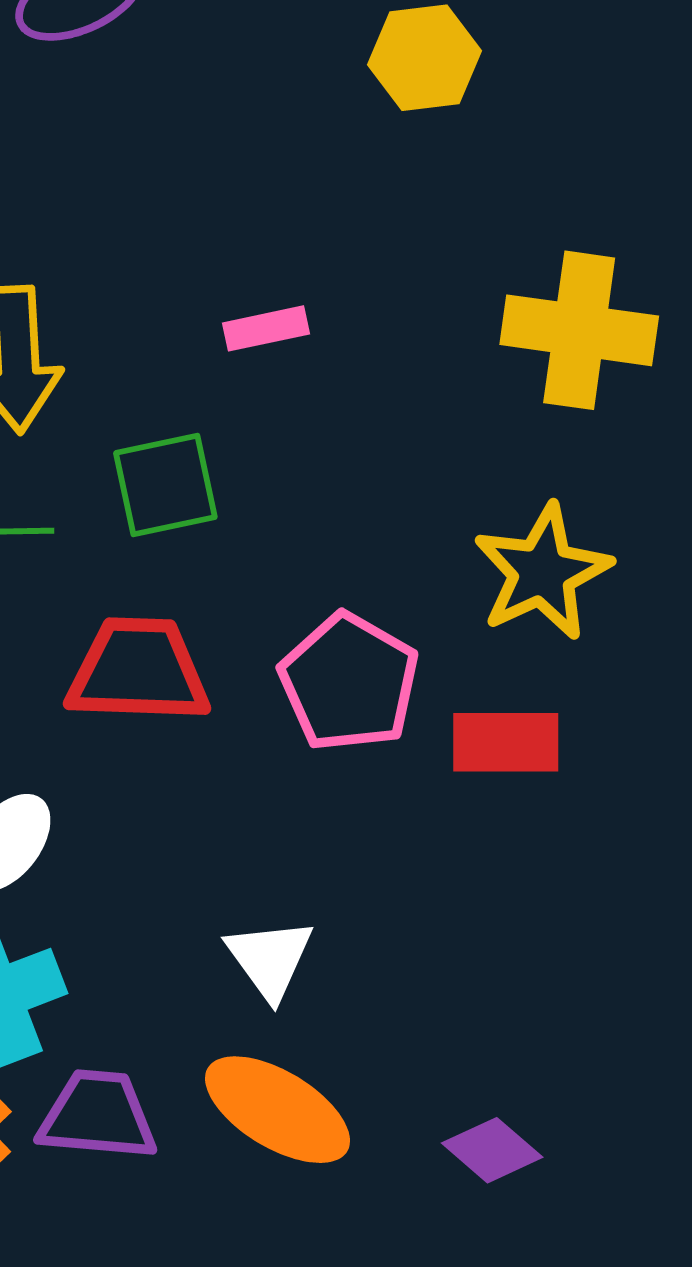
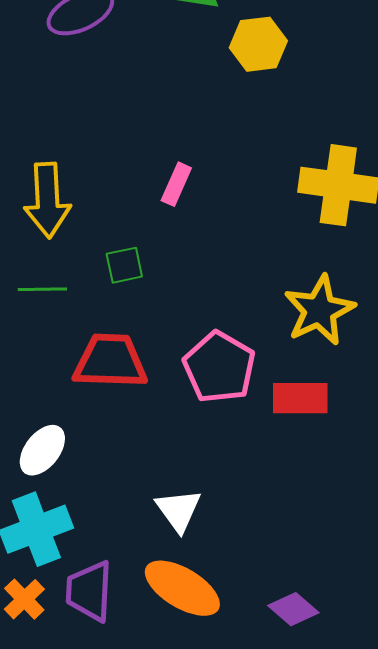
pink rectangle: (266, 328) -> (176, 184), turned -54
green square: (165, 485) -> (124, 265), size x0.7
purple trapezoid: (98, 1115) -> (89, 591), turned -92

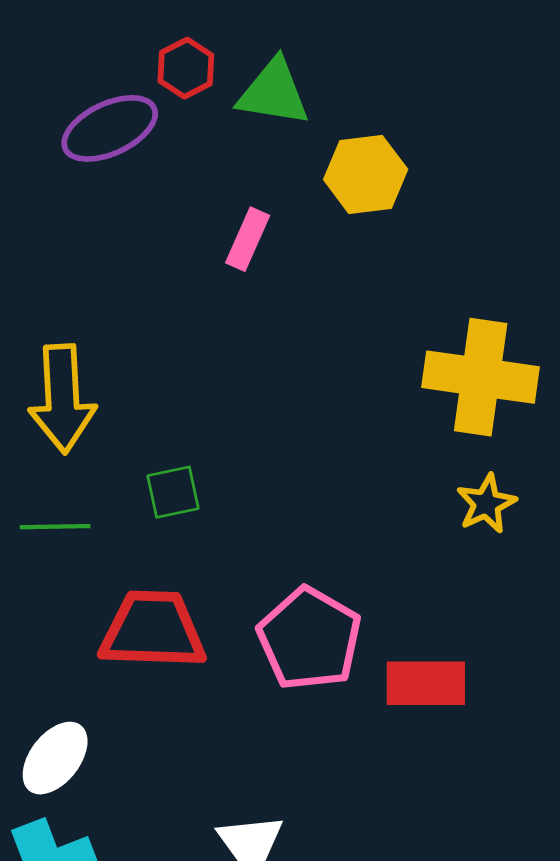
pink rectangle: (176, 184) -> (248, 239), moved
yellow star: (319, 310) -> (486, 504), moved, size x0.6

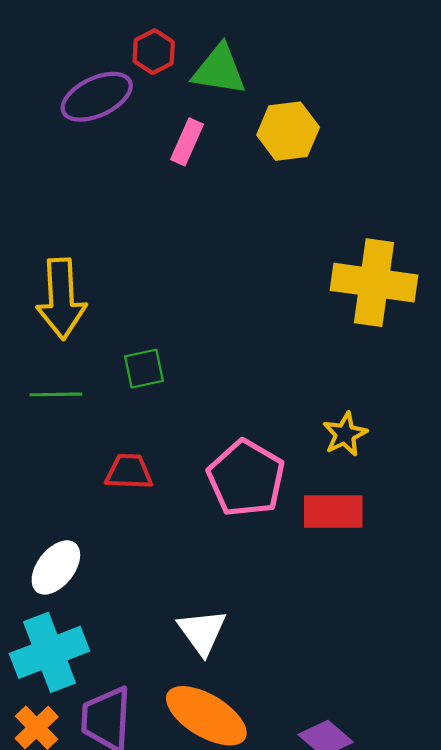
pink rectangle: (248, 239) -> (187, 142), moved
yellow star: (486, 504) -> (345, 434), moved
red trapezoid: (153, 630) -> (129, 472), size x0.6

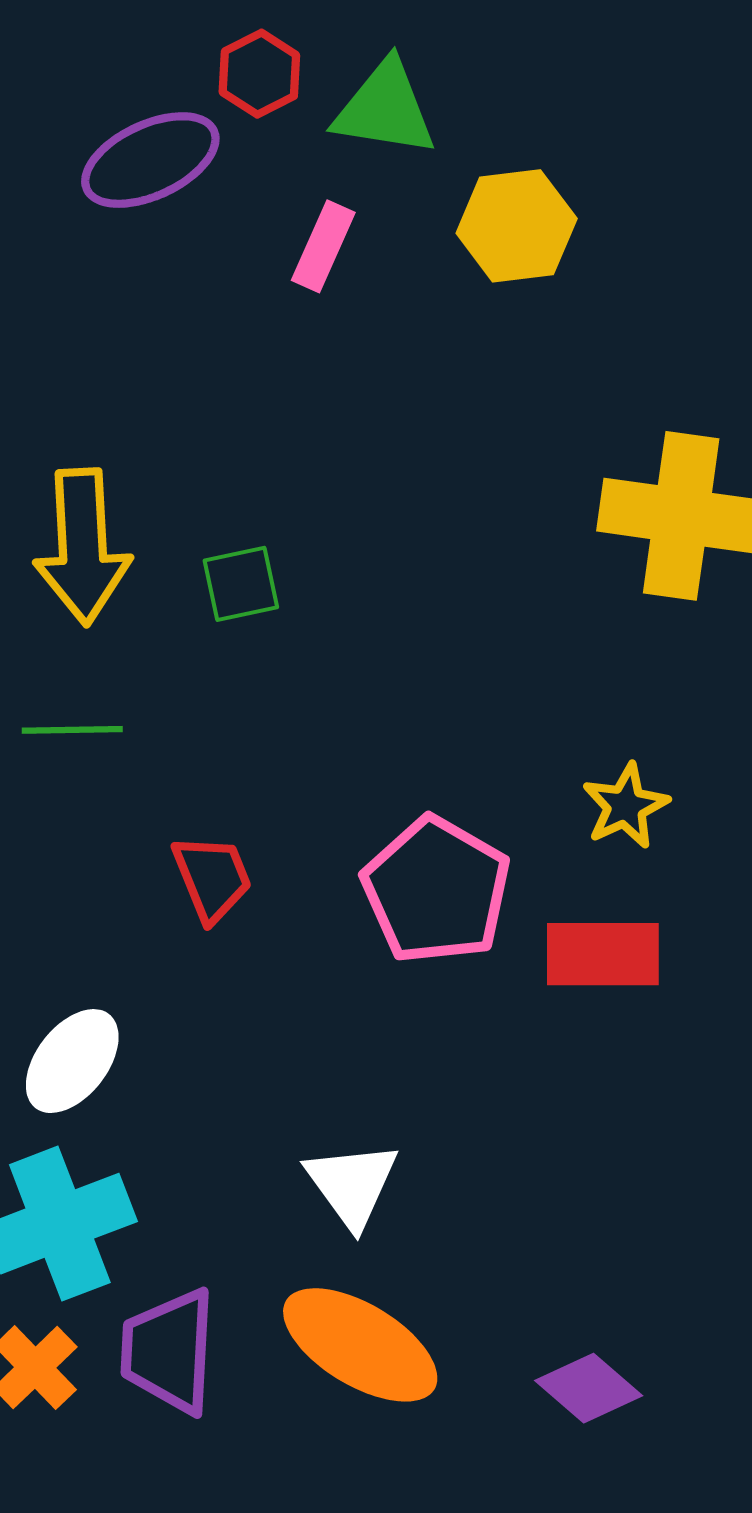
green square: (144, 369) -> (241, 584), moved
red trapezoid: (129, 472) -> (212, 878), turned 66

